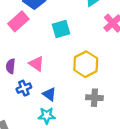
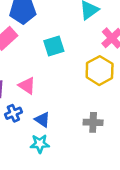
yellow hexagon: (86, 64) -> (100, 71), moved

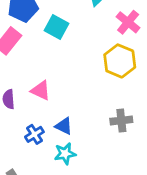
cyan square: (54, 46) -> (56, 27), moved, turned -35
blue cross: (13, 113) -> (34, 134), moved

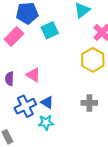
cyan square: (56, 27) -> (50, 30), turned 30
blue cross: (34, 134) -> (25, 106), size x1.5

